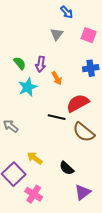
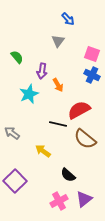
pink square: (89, 35) -> (92, 54), moved
green semicircle: (20, 63) -> (17, 57), moved
blue cross: (91, 68) -> (92, 75), turned 35
yellow arrow: (35, 158) -> (43, 151), moved
pink cross: (34, 194) -> (59, 201), moved, turned 30

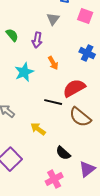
pink square: (92, 54) -> (85, 16), moved
purple arrow: (42, 71) -> (37, 40), moved
purple triangle: (84, 199) -> (87, 169), moved

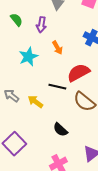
yellow arrow: (38, 129) -> (35, 102), moved
black semicircle: (63, 153) -> (60, 130), moved

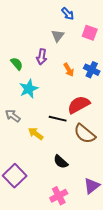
green semicircle: (16, 20) -> (17, 64), moved
orange arrow: (57, 48) -> (69, 70), moved
gray arrow: (11, 96) -> (13, 116), moved

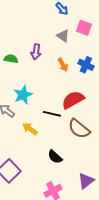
gray triangle: (58, 36) -> (63, 36), moved, turned -32
green semicircle: (17, 64) -> (11, 59), turned -40
cyan star: (29, 89) -> (23, 95), moved

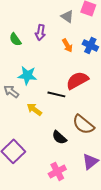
green semicircle: (11, 59) -> (15, 39), turned -136
cyan star: (23, 95) -> (27, 75), turned 30
brown semicircle: (79, 129) -> (83, 124), moved

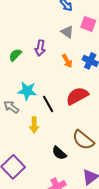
green semicircle: (15, 39) -> (15, 55), turned 80
black line: (56, 94) -> (48, 104), moved, turned 48
yellow arrow: (34, 109) -> (34, 125), turned -126

